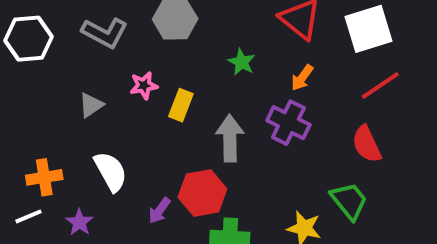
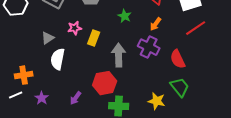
red semicircle: (367, 144) -> (178, 59), moved
white semicircle: (111, 171) -> (58, 59), moved, turned -140
purple arrow: (159, 211) -> (76, 98), moved

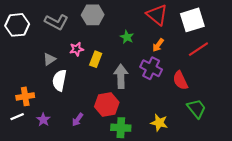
green trapezoid: (180, 87) -> (196, 109), moved

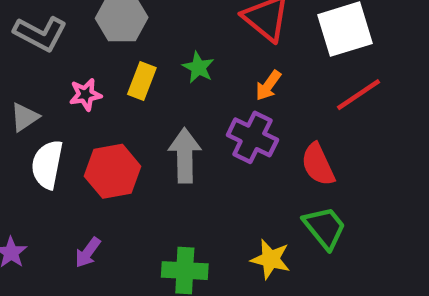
yellow rectangle: (96, 59) -> (142, 81), moved
red hexagon: (107, 105) -> (113, 171), moved
green trapezoid: (196, 109) -> (325, 228), moved

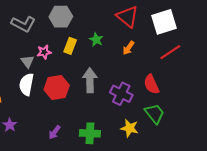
gray triangle: (25, 117) -> (27, 61), moved, turned -32
purple cross: (252, 137) -> (121, 94), moved
purple arrow: (88, 252) -> (55, 132), moved

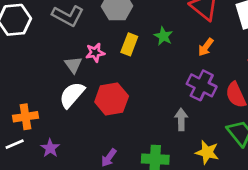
gray arrow: (90, 80) -> (181, 119), moved, size x0.7
white semicircle: (26, 84) -> (72, 95), turned 30
purple cross: (121, 94) -> (202, 85), moved

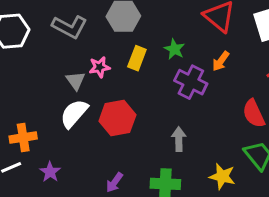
purple cross: (202, 85) -> (191, 82), moved
gray arrow: (181, 119) -> (179, 139), moved

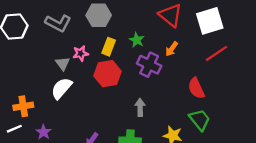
red hexagon: (117, 118) -> (108, 74), moved

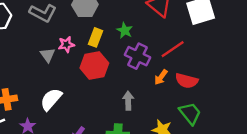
orange arrow: (172, 49) -> (161, 77), moved
red line: (216, 53) -> (173, 49), moved
white semicircle: (61, 88) -> (51, 99), moved
red semicircle: (196, 88) -> (187, 81), turned -50

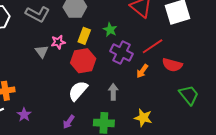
red semicircle: (187, 81) -> (172, 65), moved
white semicircle: (51, 99) -> (78, 91), moved
green trapezoid: (190, 113) -> (189, 95), moved

